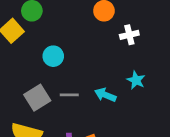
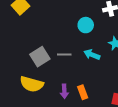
cyan circle: (53, 56) -> (86, 25), moved

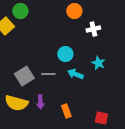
cyan circle: (86, 25) -> (65, 54), moved
purple arrow: (64, 91) -> (40, 102), moved

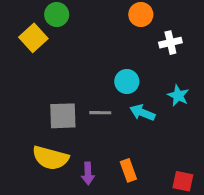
gray square: (24, 76) -> (63, 116), turned 30
purple arrow: (40, 102) -> (88, 173), moved

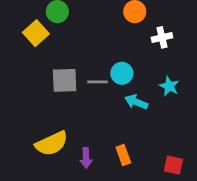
gray line: (100, 113) -> (97, 82), moved
gray square: (63, 116) -> (65, 80), moved
yellow semicircle: (50, 158) -> (52, 144), turned -40

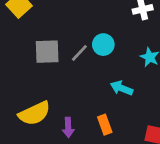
gray line: (97, 82) -> (79, 53), turned -48
cyan arrow: (136, 102) -> (122, 88), moved

